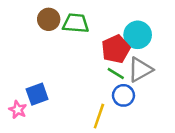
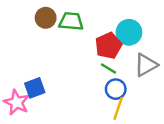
gray triangle: (140, 70) -> (146, 65), moved
pink star: (18, 110) -> (17, 102), size x1.5
yellow line: (99, 116) -> (118, 108), moved

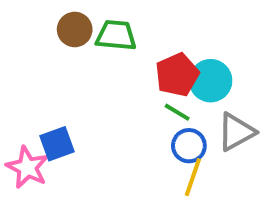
cyan circle: (129, 32) -> (211, 81), moved
gray triangle: (146, 65) -> (236, 132), moved

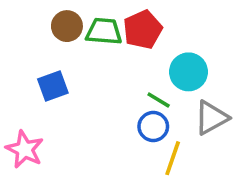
red pentagon: (177, 75) -> (143, 30), moved
blue square: (57, 144) -> (53, 86), moved
blue circle: (189, 146) -> (153, 126), moved

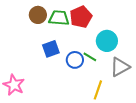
blue square: (53, 86) -> (51, 49), moved
blue circle: (153, 126) -> (75, 60), moved

